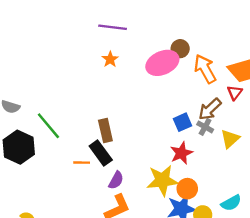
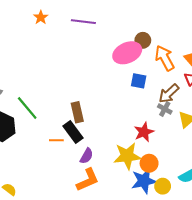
orange star: (110, 59) -> (41, 17), moved
blue square: (183, 122) -> (139, 81), moved, turned 35

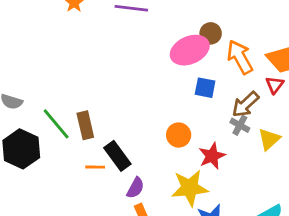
brown rectangle: (77, 112) -> (85, 125), moved
orange circle: (149, 163) -> (179, 135), moved

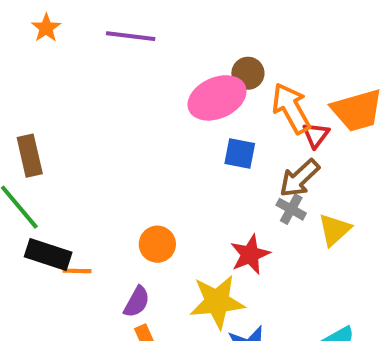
red triangle: (275, 85) -> (316, 135), moved
brown rectangle: (85, 125) -> (30, 156), moved
orange circle: (179, 135) -> (157, 244), moved
black rectangle: (117, 156) -> (48, 254), moved, turned -36

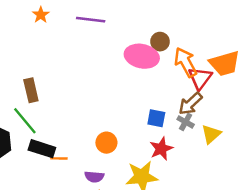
pink ellipse: (217, 98) -> (142, 56), turned 36
red triangle: (316, 135) -> (200, 78), size x1.5
blue square: (240, 154) -> (156, 118), moved
purple semicircle: (137, 302) -> (94, 177), turned 66

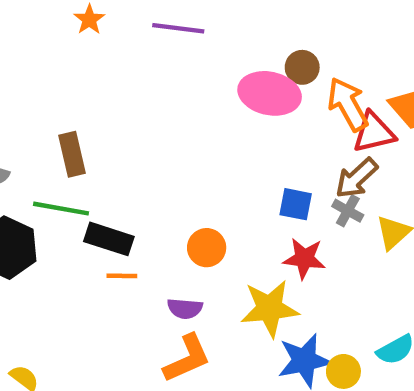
red triangle: (200, 78) -> (374, 133), turned 40
green line: (25, 121) -> (61, 209), turned -40
black rectangle: (42, 149) -> (109, 239), moved
red star: (161, 149) -> (304, 258), turned 30

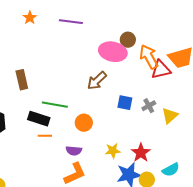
brown arrow: (356, 178) -> (97, 81), moved
green line: (61, 209) -> (55, 105), moved
gray cross: (348, 211) -> (149, 106), turned 32
red star: (304, 258) -> (141, 153), moved, turned 30
yellow star: (270, 308) -> (113, 151), size x0.6

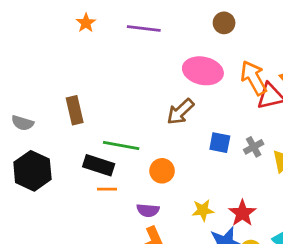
brown circle: (128, 40) -> (224, 23), moved

